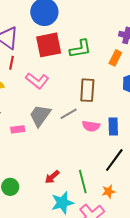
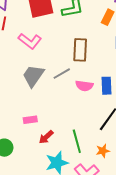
pink rectangle: (18, 129) -> (30, 120), moved

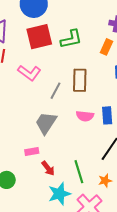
gray line: (62, 74) -> (55, 91), moved, turned -30
gray trapezoid: (33, 76) -> (46, 123), moved
red arrow: (46, 137) -> (48, 168), turned -84

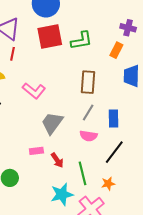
pink L-shape: (29, 73) -> (34, 91), moved
gray line: (55, 91) -> (88, 113), moved
pink semicircle: (85, 116) -> (88, 136), moved
red arrow: (48, 168) -> (57, 160), moved

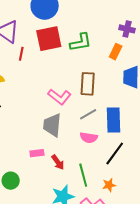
red line: (12, 54) -> (21, 54), moved
pink L-shape: (34, 91) -> (59, 97), moved
gray line: (88, 113) -> (88, 114), turned 30
blue rectangle: (114, 119) -> (114, 120), size x1.4
gray trapezoid: (52, 123) -> (52, 125), turned -30

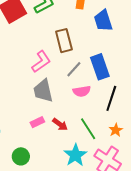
pink L-shape: (59, 97) -> (41, 62), turned -55

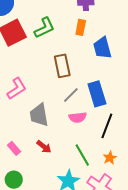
pink L-shape: (41, 62) -> (17, 89), moved
pink rectangle: (37, 122) -> (14, 148), moved, turned 72
red arrow: (60, 124) -> (44, 147), moved

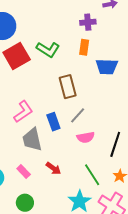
green L-shape: (44, 28) -> (48, 49), turned 60
blue trapezoid: (102, 48) -> (107, 67), turned -70
blue rectangle: (97, 94) -> (53, 122), moved, size x0.7
gray trapezoid: (39, 115) -> (32, 140), moved

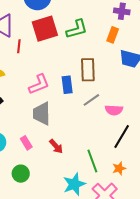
green L-shape: (48, 49) -> (77, 29), turned -60
blue rectangle: (53, 122) -> (67, 85), moved
pink semicircle: (86, 137) -> (114, 110), moved

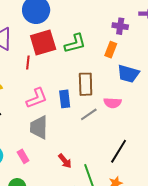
red line: (19, 46) -> (28, 63), moved
pink semicircle: (114, 110) -> (113, 103), moved
red arrow: (56, 146) -> (65, 161), moved

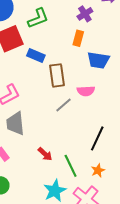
purple cross: (120, 26) -> (85, 14), turned -35
green L-shape: (75, 43) -> (38, 18), moved
blue rectangle: (65, 99) -> (36, 55), moved, turned -54

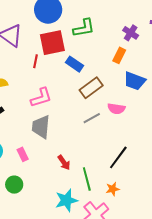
purple cross: (85, 14) -> (131, 33), turned -35
brown rectangle: (57, 75) -> (91, 88), turned 50

